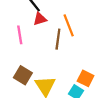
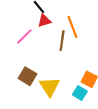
pink line: (20, 35) -> (24, 36), turned 54

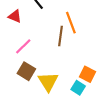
red triangle: (44, 21) -> (15, 16), moved, turned 40
pink line: (24, 36) -> (23, 46), moved

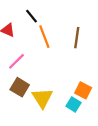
orange line: (71, 23) -> (44, 37), moved
brown line: (61, 36) -> (77, 38), moved

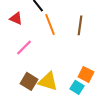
brown square: (20, 87) -> (29, 81), moved
yellow triangle: (42, 98) -> (48, 81), turned -40

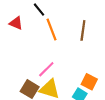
pink line: (24, 47) -> (46, 69), moved

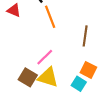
brown line: (83, 30) -> (85, 36), moved

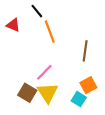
orange square: (88, 70) -> (88, 85), turned 35
yellow triangle: (48, 77) -> (48, 93), turned 40

